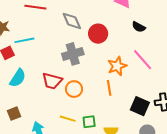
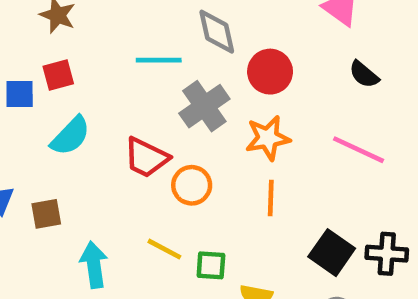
cyan line: (24, 40) -> (159, 60), moved
gray cross: (73, 54) -> (204, 106), turned -30
pink line: (143, 60) -> (358, 150), turned -35
orange star: (117, 66) -> (268, 138), moved

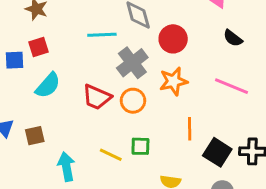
orange circle: (192, 185) -> (133, 101), moved
orange line: (271, 198) -> (190, 129), moved
green square: (211, 265) -> (140, 146), moved

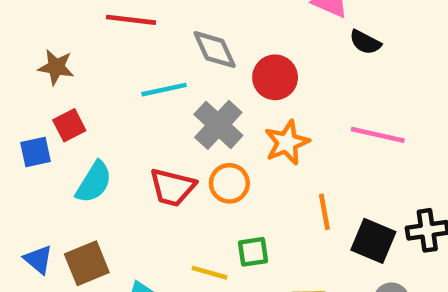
black semicircle: (233, 38) -> (365, 42), moved
brown square: (35, 136) -> (87, 263), size x1.4

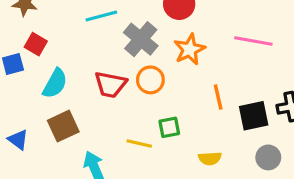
red square: (69, 125) -> (36, 44), turned -30
black square: (373, 241) -> (254, 116), turned -32
brown square: (87, 263) -> (63, 126), moved

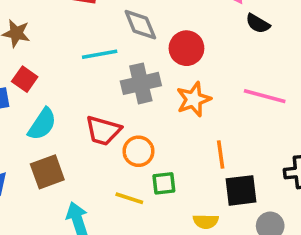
gray cross: (141, 39) -> (141, 83), turned 32
orange circle: (150, 80) -> (138, 151), moved
black square: (254, 116) -> (241, 190), moved

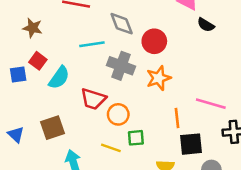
gray cross: (141, 83) -> (121, 66), turned 32
pink line: (265, 96) -> (211, 104), moved
cyan semicircle: (42, 124) -> (59, 78), moved

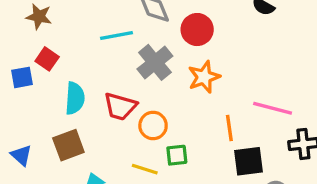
gray cross: (121, 66) -> (155, 62), turned 32
cyan semicircle: (59, 78) -> (75, 98), moved, turned -30

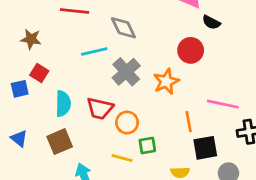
red circle: (197, 30) -> (191, 50), moved
blue triangle: (21, 155) -> (19, 138), moved

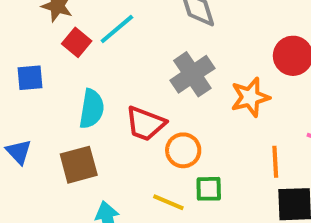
cyan line: (94, 51) -> (117, 29), moved, turned -35
red square: (39, 73) -> (77, 42), moved

